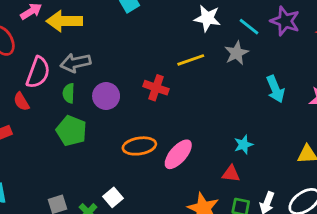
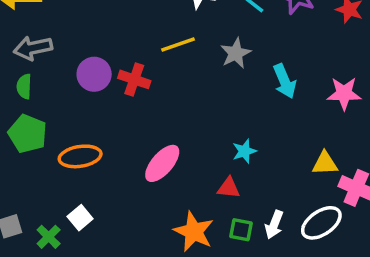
gray star: (237, 53) -> (236, 53), moved
purple circle: (106, 96) -> (94, 74), moved
orange ellipse: (139, 146) -> (80, 156), moved

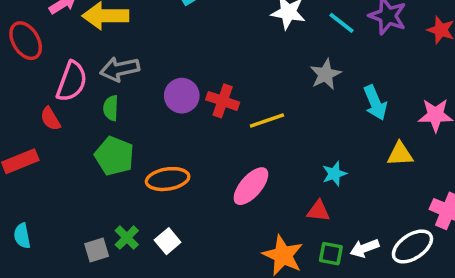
yellow line: (178, 45) -> (267, 120), moved
yellow triangle: (325, 163) -> (400, 154), moved
white arrow: (274, 225) -> (365, 248), turned 48
green cross: (49, 237) -> (127, 238), moved

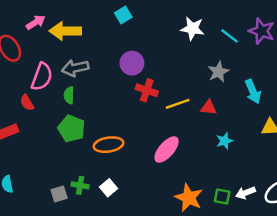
purple circle: (182, 96) -> (132, 63), moved
red triangle: (318, 211) -> (209, 108), moved
green cross: (127, 238) -> (80, 185), turned -35

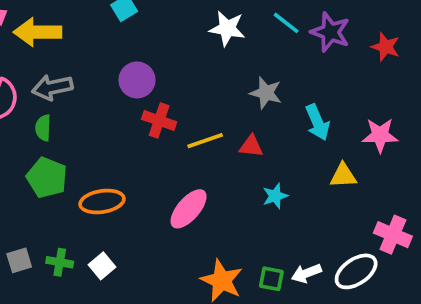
cyan line: (230, 36) -> (286, 23), moved
gray star: (218, 72) -> (266, 93), turned -30
gray square: (59, 194) -> (19, 260), moved

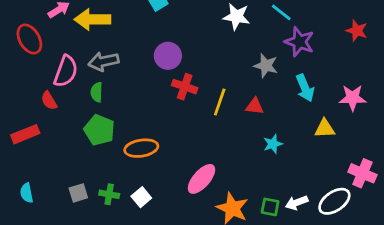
purple star: (330, 32) -> (299, 42), moved
yellow line: (205, 141) -> (220, 102), turned -52
pink ellipse: (189, 209) -> (201, 179), moved

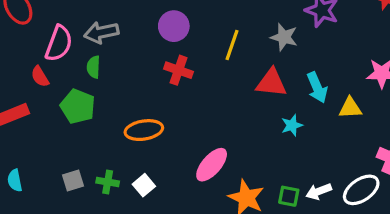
red cross: (185, 87) -> (179, 70), moved
cyan arrow: (305, 88) -> (317, 88), moved
yellow line: (220, 102) -> (232, 45), moved
red triangle: (255, 106) -> (271, 83), size x1.5
green pentagon: (99, 130) -> (78, 106), moved

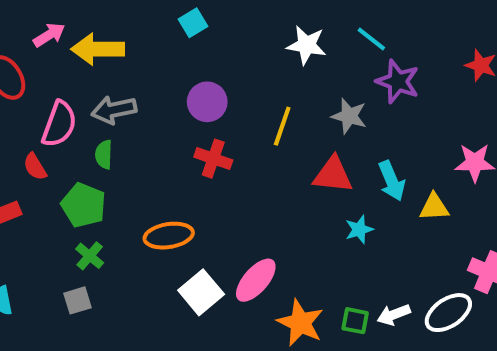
green cross: (108, 182) -> (90, 256), moved, turned 30
white square: (144, 185) -> (201, 292), moved, size x1.5

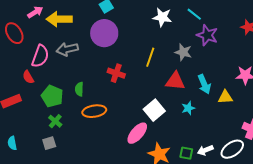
purple circle: (207, 102) -> (104, 33), moved, size x1.4
green semicircle: (104, 155) -> (79, 89), moved
white square: (201, 292) -> (154, 110), moved

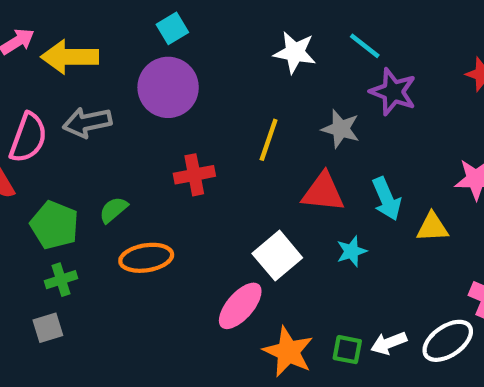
red cross: (116, 73) -> (194, 175), turned -30
green semicircle: (79, 89) -> (113, 210), turned 48
green cross: (55, 121) -> (61, 280), turned 32

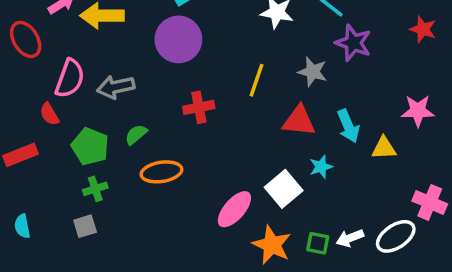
gray arrow: (87, 122) -> (116, 87), moved
white square: (277, 256) -> (284, 189), moved

